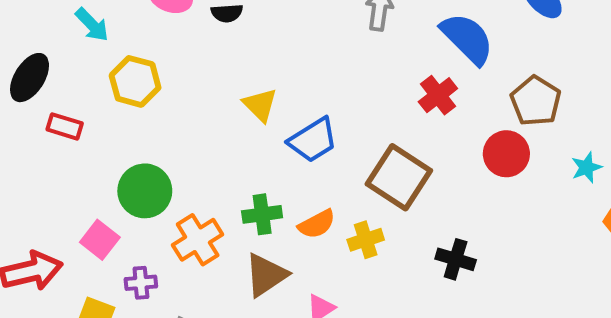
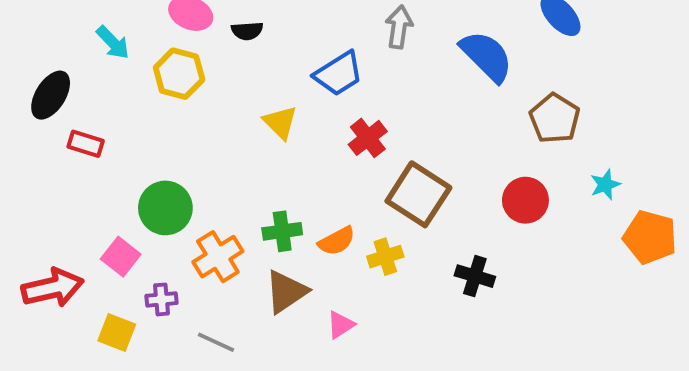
yellow hexagon: (135, 81) -> (179, 74), moved
red cross: (438, 95) -> (368, 138), moved
blue trapezoid: (313, 140) -> (339, 74), moved
red circle: (506, 154) -> (525, 200), moved

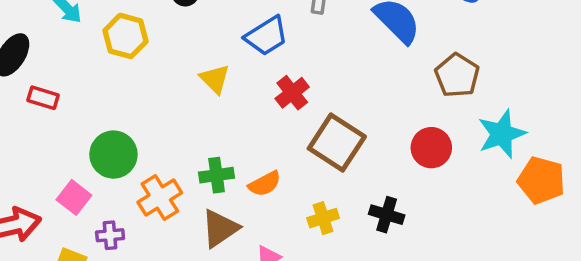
cyan star: (605, 185) -> (502, 134), size x1.8
yellow cross: (385, 257) -> (323, 218), moved

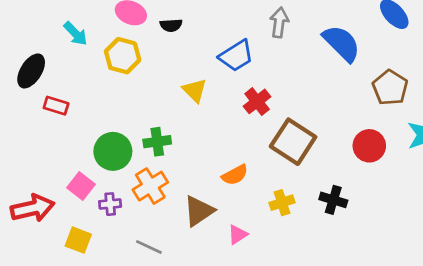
green cross: (217, 175) -> (157, 142), moved
purple cross: (110, 235) -> (110, 204), moved

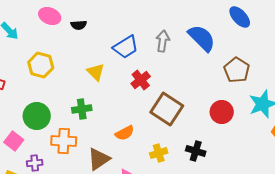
gray arrow: (279, 22) -> (163, 41), moved
yellow hexagon: (123, 56) -> (41, 65), moved
green cross: (157, 142) -> (82, 109), moved
orange cross: (150, 186) -> (64, 141), turned 35
purple cross: (110, 204) -> (35, 163), moved

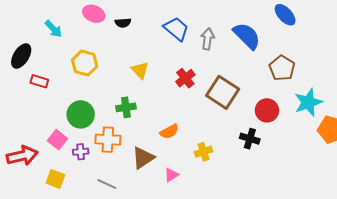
blue trapezoid: (126, 47) -> (176, 29), moved, turned -108
brown square: (167, 109) -> (223, 92), moved
black cross: (196, 151) -> (250, 139), moved
purple cross: (35, 163) -> (81, 152), moved

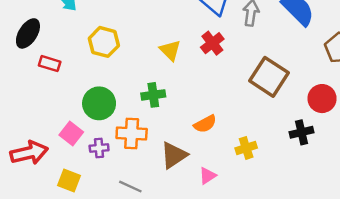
red cross: (185, 78) -> (212, 43), moved
black cross: (250, 139) -> (302, 132), turned -30

